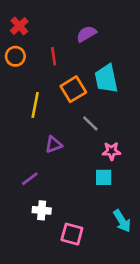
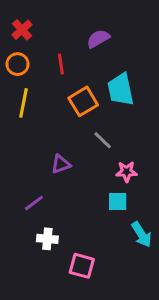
yellow line: (35, 105) -> (23, 103), moved
cyan arrow: (122, 221) -> (142, 234), moved

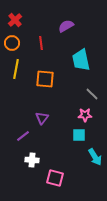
orange square: (83, 101) -> (45, 79), moved, turned 36
gray line: (103, 140) -> (92, 94), moved
purple triangle: (61, 164) -> (42, 118), moved, turned -32

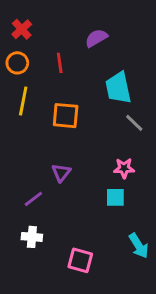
gray line: (92, 94) -> (134, 123), moved
cyan arrow: (95, 157) -> (139, 246), moved
white cross: (32, 160) -> (32, 237), moved

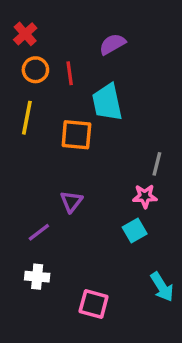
orange circle: (17, 63) -> (35, 70), moved
cyan trapezoid: (118, 88) -> (107, 102), moved
gray line: (134, 123) -> (157, 164), moved, turned 60
cyan square: (115, 197) -> (135, 230), turned -30

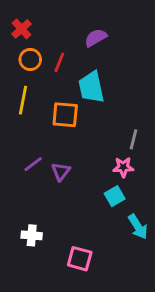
red line: (70, 73) -> (59, 62), turned 30
purple line: (39, 232) -> (33, 164), moved
cyan arrow: (162, 287) -> (138, 227), moved

